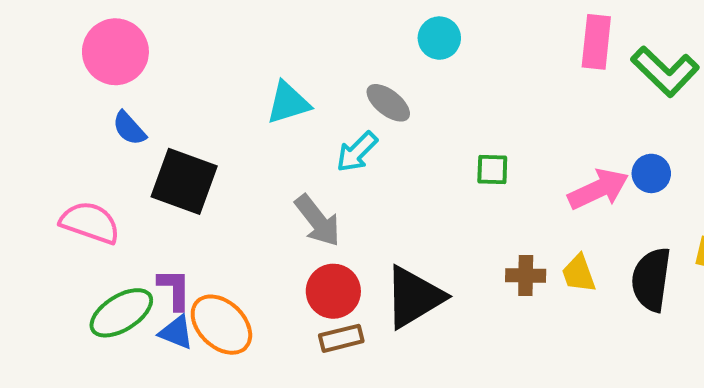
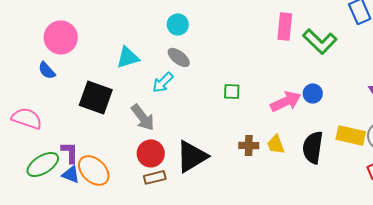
cyan circle: (439, 38) -> (178, 24), moved
pink circle: (115, 52) -> (61, 37), moved
black square: (184, 181) -> (96, 97), moved

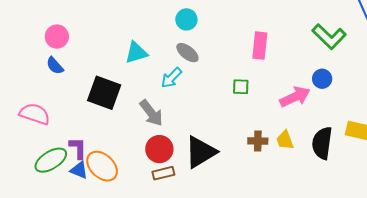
pink rectangle: (285, 26) -> (260, 46), moved
pink circle: (61, 37) -> (57, 37), moved, size x0.7
blue circle: (313, 93) -> (322, 79), moved

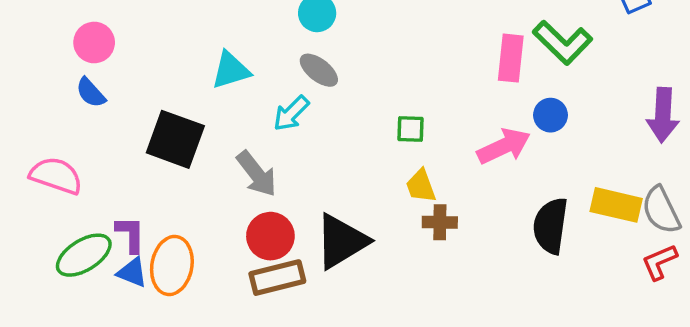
pink rectangle: (260, 46) -> (511, 58), moved
yellow trapezoid: (285, 140) -> (421, 186), moved
orange ellipse: (102, 166) -> (172, 265), turned 56
brown rectangle: (163, 173) -> (277, 278), size x1.4

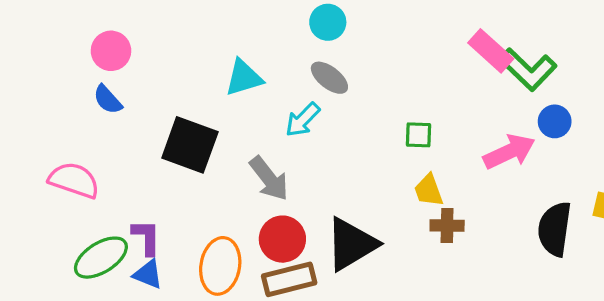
green L-shape: (563, 42) -> (528, 69), moved
pink rectangle: (511, 58) -> (491, 51), moved, turned -54
orange ellipse: (172, 265) -> (220, 266), moved

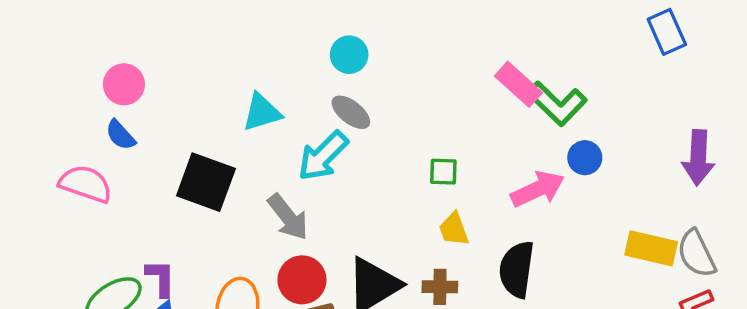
cyan arrow: (303, 120) -> (323, 156), size x1.4
pink semicircle: (74, 180) -> (86, 184), moved
brown cross: (447, 226) -> (440, 287), moved
black semicircle: (555, 229) -> (517, 269), moved

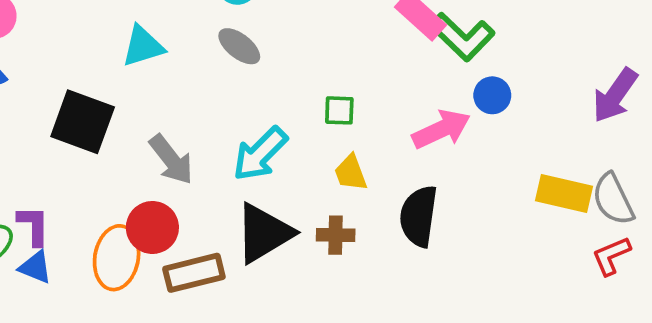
cyan arrow: (323, 156) -> (260, 154), moved
purple arrow: (698, 158) -> (615, 95), turned 32
red circle: (302, 280) -> (152, 227), moved

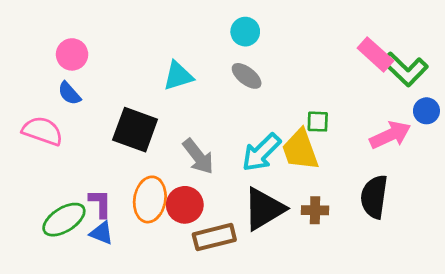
yellow trapezoid: (351, 173) -> (300, 150), moved, size x1.6
orange ellipse: (117, 258) -> (150, 199), moved

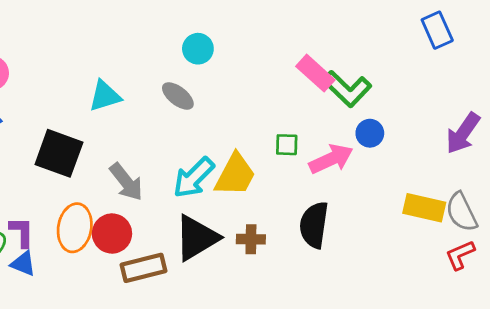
cyan circle: (245, 32) -> (198, 49), moved
green square: (318, 122) -> (287, 145), moved
yellow trapezoid: (300, 150) -> (235, 175), turned -132

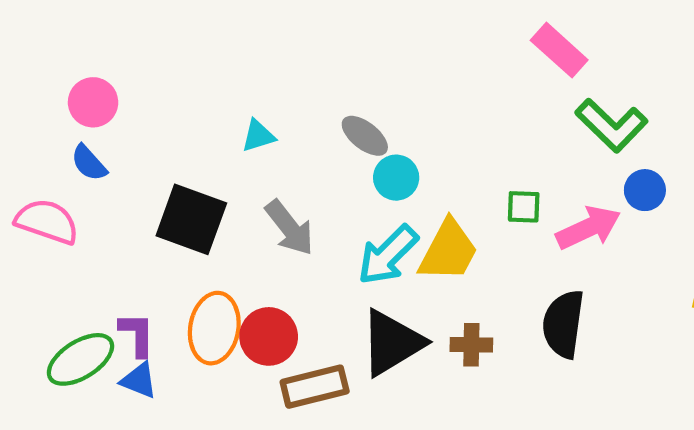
cyan circle: (198, 49) -> (396, 178), moved
pink rectangle: (315, 73) -> (559, 50), moved
cyan triangle: (105, 96) -> (258, 136), size x0.7
gray arrow: (126, 182) -> (290, 228), moved

